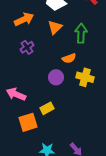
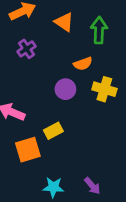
orange triangle: (55, 27) -> (64, 22), turned -42

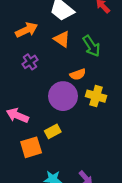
green arrow: (99, 30) -> (91, 46), turned 145
purple circle: (65, 89) -> (63, 96), size x1.6

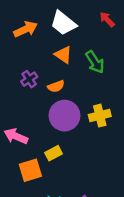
orange arrow: (27, 30) -> (26, 29), moved
orange semicircle: (78, 74) -> (56, 86), moved
yellow cross: (96, 96) -> (100, 116), turned -30

